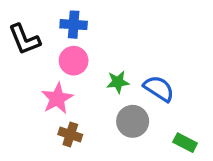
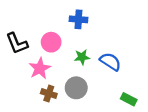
blue cross: (74, 25) -> (78, 19), moved
black L-shape: (24, 39) -> (17, 43), moved
gray circle: (133, 121) -> (76, 88), moved

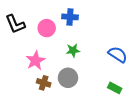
pink circle: (51, 42) -> (47, 28), moved
black L-shape: (17, 43) -> (15, 24), moved
blue semicircle: (110, 62) -> (118, 54), moved

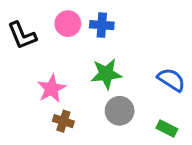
pink circle: (47, 28) -> (68, 24), moved
green star: (73, 50) -> (106, 74), size x1.5
gray circle: (68, 78) -> (120, 111), moved

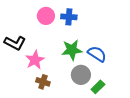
black L-shape: (22, 35) -> (15, 43), moved, turned -40
blue semicircle: (171, 80) -> (97, 54), moved
green rectangle: (167, 129) -> (98, 87), moved, turned -72

